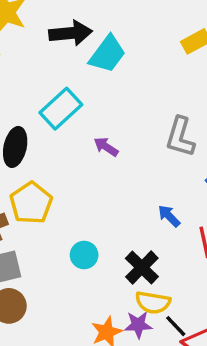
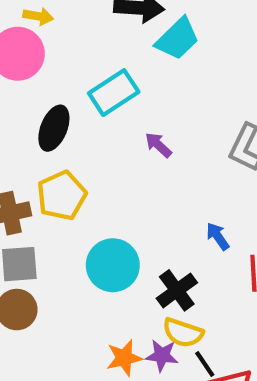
cyan circle: (84, 255) -> (113, 265), size x1.6

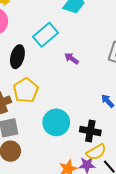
black cross: (177, 290) -> (90, 131), turned -36
yellow semicircle: (183, 333) -> (96, 152), turned -42

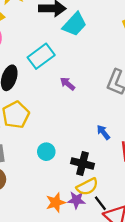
cyan circle: (56, 122) -> (46, 152), size x0.6

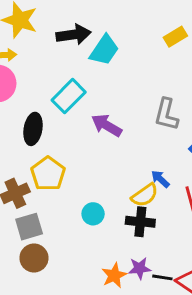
purple arrow: (67, 84) -> (107, 125), size x1.5
yellow semicircle: (87, 187) -> (145, 195), moved
black line: (100, 203) -> (162, 277), moved, turned -35

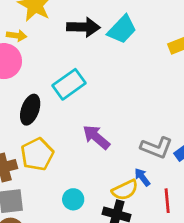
cyan trapezoid: (104, 50) -> (122, 29), moved
gray L-shape: (166, 114) -> (156, 148), moved, turned -92
purple arrow: (107, 125) -> (96, 137), moved

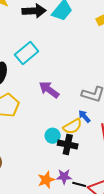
cyan circle: (73, 199) -> (53, 136), moved

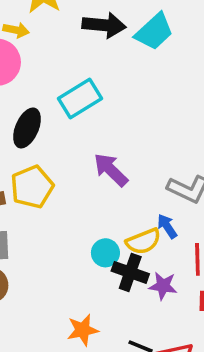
purple star: (64, 177) -> (163, 286), moved

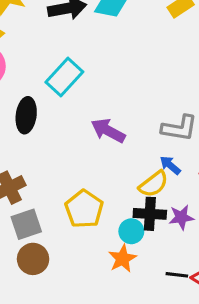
yellow pentagon: (32, 187) -> (84, 209), moved
cyan circle: (105, 253) -> (131, 231), moved
orange star: (83, 330) -> (122, 259), moved

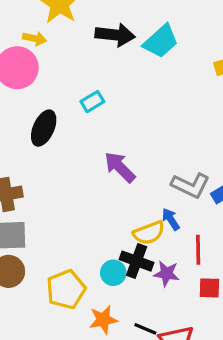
cyan rectangle: (64, 77) -> (92, 102), size x0.6
yellow pentagon: (84, 209) -> (66, 289), moved
orange star: (122, 259) -> (103, 320), moved

